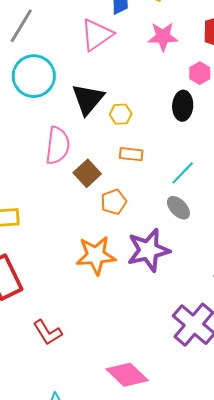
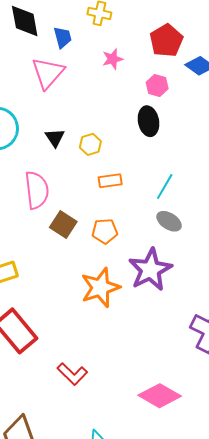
pink star: (163, 37) -> (113, 59), size x0.7
black triangle: (88, 99) -> (55, 138), size x0.6
brown square: (87, 173) -> (63, 224), moved
orange pentagon: (114, 202) -> (105, 231), turned 30

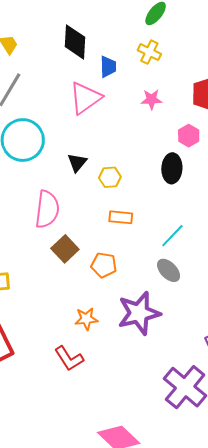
orange star: (100, 288) -> (86, 319), size x0.6
red L-shape: (72, 374) -> (69, 359), moved

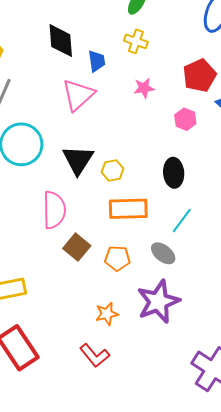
black triangle: (77, 163) -> (78, 160), size x1.6
black ellipse: (172, 168) -> (174, 173), moved
orange rectangle: (121, 217) -> (128, 209), size x1.6
gray ellipse: (169, 270) -> (163, 253), moved

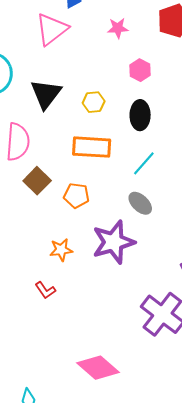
pink hexagon: (185, 119) -> (140, 70), moved
yellow hexagon: (113, 170) -> (94, 102), moved
gray ellipse: (163, 253) -> (140, 203), moved
red L-shape: (95, 355) -> (45, 290), size x0.7

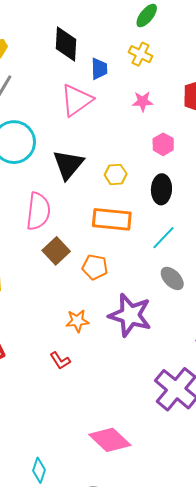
gray ellipse: (140, 203) -> (172, 278), moved
purple star: (113, 242) -> (130, 315), turned 30

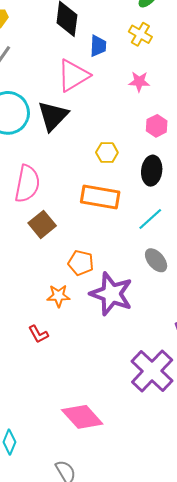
black triangle: (68, 165) -> (53, 116), moved
orange pentagon: (95, 267) -> (81, 263), moved

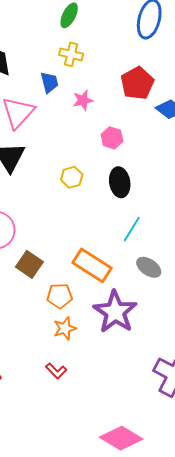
blue trapezoid: (98, 46) -> (49, 82), moved
orange rectangle: (100, 197) -> (92, 265), moved, turned 39
orange pentagon: (81, 263) -> (60, 296), moved
purple star: (111, 294) -> (115, 312), turned 30

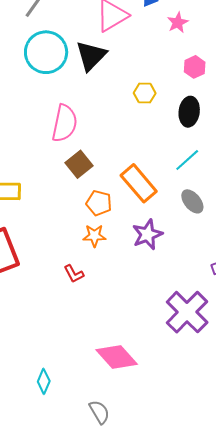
pink star: (83, 100) -> (178, 23), turned -30
purple star: (115, 312) -> (147, 234), size x0.7

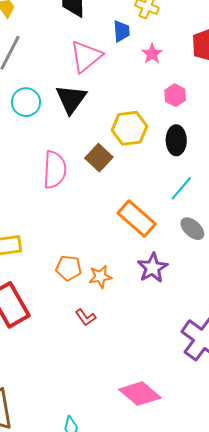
cyan circle: (46, 52) -> (26, 102), size x0.7
yellow hexagon: (145, 93) -> (129, 128), size x1.6
brown square: (79, 164) -> (99, 158), moved
orange pentagon: (99, 203) -> (69, 268), moved

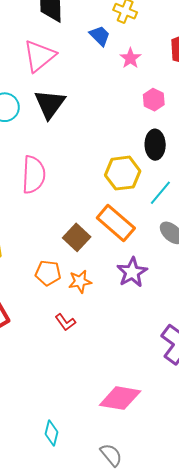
blue trapezoid: (121, 31) -> (100, 36), turned -40
pink triangle: (86, 56) -> (39, 56), moved
yellow hexagon: (129, 128) -> (123, 173), moved
brown square: (99, 158) -> (77, 237), moved
pink diamond: (140, 394) -> (120, 398), turned -30

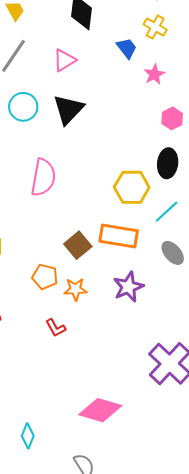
pink triangle: (39, 56) -> (64, 60), size x0.7
orange rectangle: (116, 223) -> (119, 236), turned -39

